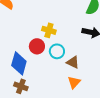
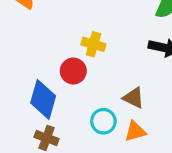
cyan circle: (57, 51) -> (103, 121), moved
orange triangle: (74, 82) -> (135, 131), turned 32

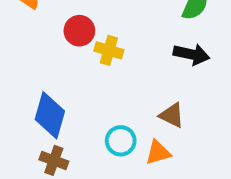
red circle: (73, 71) -> (79, 31), moved
brown triangle: (134, 98) -> (172, 115), moved

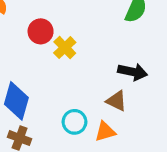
yellow cross: (109, 50) -> (65, 48), turned 30
black arrow: (191, 54) -> (133, 72), moved

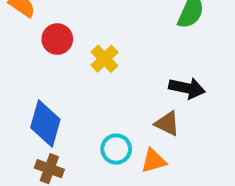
red circle: (41, 31) -> (57, 39), moved

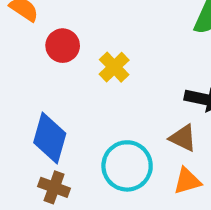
cyan circle: (116, 149) -> (127, 166), size x1.5
orange triangle: (154, 161) -> (187, 181), moved

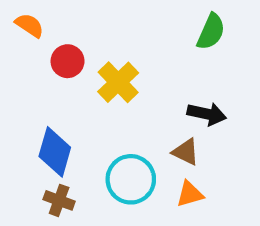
yellow cross: (114, 67) -> (118, 82), size x1.4

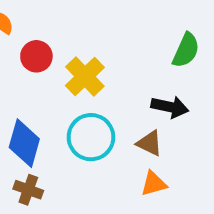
green semicircle: (211, 32) -> (186, 50), moved
cyan circle: (131, 179) -> (91, 137), moved

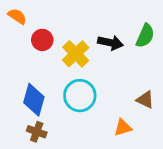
black arrow: (170, 107) -> (110, 43), moved
brown triangle: (150, 143) -> (145, 100), moved

